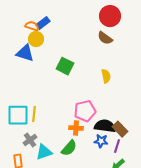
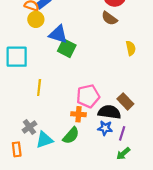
blue triangle: (25, 53) -> (58, 34), moved
yellow semicircle: (106, 76) -> (131, 48), moved
yellow line: (34, 114) -> (39, 88), moved
cyan square: (18, 115) -> (17, 57), moved
brown rectangle: (120, 129) -> (125, 101), moved

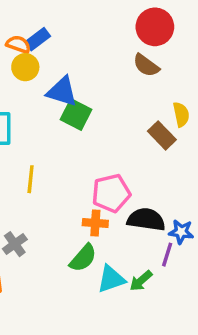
brown rectangle: (125, 101) -> (162, 135), moved
blue star: (105, 128) -> (181, 232), moved
cyan triangle: (44, 140) -> (111, 279), moved
green arrow: (123, 154) -> (141, 281), moved

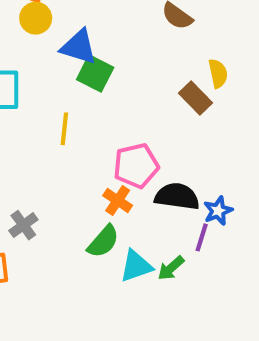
yellow line: (31, 179) -> (64, 129), moved
orange cross: (95, 223) -> (118, 201), turned 30
blue star: (181, 232) -> (218, 211), turned -30

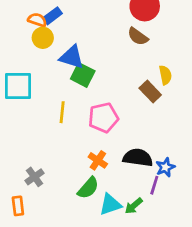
pink pentagon: (136, 166) -> (103, 118), moved

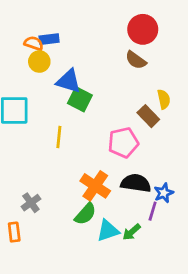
blue rectangle: (52, 16) -> (49, 39), turned 30
pink pentagon: (103, 118) -> (123, 143), moved
orange cross: (98, 160) -> (95, 186), size x1.5

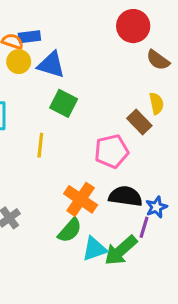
brown semicircle: (136, 60) -> (158, 60), moved
blue triangle: (69, 81) -> (51, 65), moved
green arrow: (132, 232) -> (121, 250), size x1.6

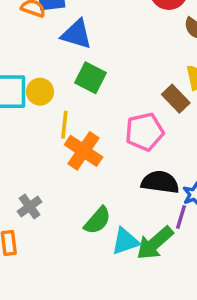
yellow circle: (19, 62) -> (40, 92), moved
orange cross: (81, 199) -> (84, 151), moved

